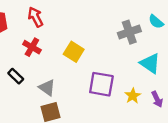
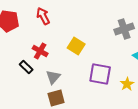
red cross: (32, 47) -> (40, 51), moved
gray triangle: (47, 88) -> (53, 77), turned 35

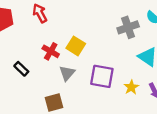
red cross: (40, 51) -> (51, 51), moved
gray triangle: (53, 77) -> (67, 73), moved

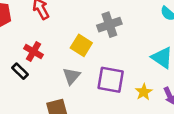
gray cross: (128, 27) -> (109, 25), moved
red cross: (51, 51) -> (33, 52), moved

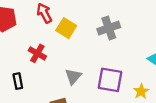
yellow square: (81, 45) -> (66, 28), moved
black rectangle: (20, 71) -> (18, 81), moved, turned 35

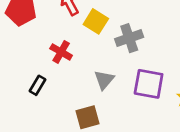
gray cross: (109, 28) -> (129, 38), moved
black rectangle: (18, 81) -> (37, 85), turned 42

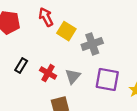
red cross: (61, 52) -> (48, 73), moved
black rectangle: (37, 85) -> (21, 65), moved

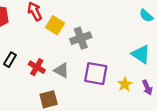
gray triangle: (73, 76) -> (61, 70), turned -42

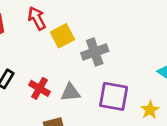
yellow square: (55, 25) -> (62, 36), turned 30
gray triangle: (61, 70) -> (70, 92), turned -35

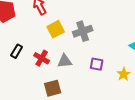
yellow square: (62, 36) -> (56, 29), moved
purple square: (114, 96) -> (97, 64), size x0.6

